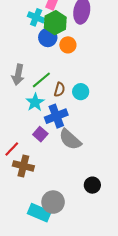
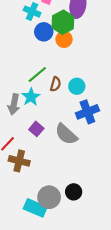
green hexagon: (55, 23) -> (63, 22), moved
gray arrow: (18, 75) -> (14, 104), moved
blue cross: (56, 116) -> (87, 112), moved
black circle: (92, 185) -> (74, 192), moved

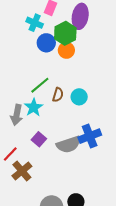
blue cross: (87, 112) -> (90, 136), moved
gray semicircle: (66, 134) -> (69, 145), turned -60
brown cross: (19, 161) -> (22, 171), turned 36

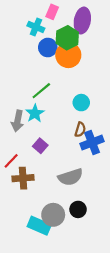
orange circle: (66, 50) -> (68, 55), size x1.5
brown semicircle: (58, 95) -> (80, 130), moved
gray semicircle: (69, 145) -> (70, 177), moved
brown cross: (22, 171) -> (23, 178), turned 36

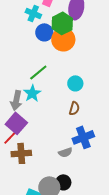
blue cross: (92, 142) -> (83, 137), moved
purple square: (40, 146) -> (16, 123), moved, size x1.5
gray semicircle: (70, 177) -> (65, 152), size x0.6
black circle: (78, 209) -> (63, 182), moved

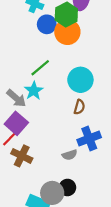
cyan circle: (75, 83) -> (80, 80), size x1.5
gray arrow: (16, 100) -> (16, 98), turned -60
brown cross: (21, 153) -> (22, 156), turned 30

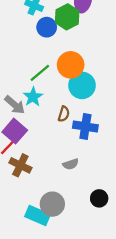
orange circle: (67, 32) -> (71, 65), moved
brown semicircle: (79, 107) -> (64, 114), moved
blue cross: (89, 139) -> (85, 126), moved, turned 30
black circle: (67, 187) -> (99, 198), moved

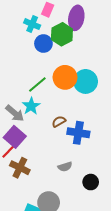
cyan circle: (82, 85) -> (86, 81), moved
brown semicircle: (64, 114) -> (59, 121), turned -136
black circle: (99, 198) -> (91, 182), moved

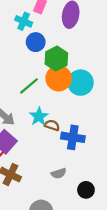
green hexagon: (62, 34) -> (56, 59), moved
cyan star: (31, 106) -> (39, 117), moved
brown semicircle: (59, 121) -> (52, 125), turned 48

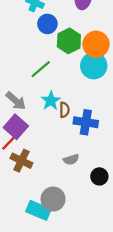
orange circle: (59, 78) -> (96, 44), moved
brown semicircle: (52, 125) -> (64, 110), turned 72

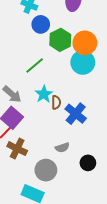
blue cross: (86, 122) -> (76, 114), turned 30
gray circle: (53, 199) -> (46, 170), moved

